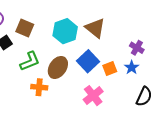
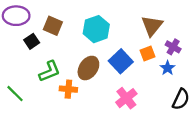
brown triangle: (95, 28) -> (152, 26), moved, turned 30
green L-shape: (30, 61) -> (49, 71), moved
orange square: (110, 69) -> (147, 54), moved

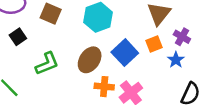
black square: (32, 41) -> (18, 37), moved
orange cross: (68, 89) -> (104, 87), moved

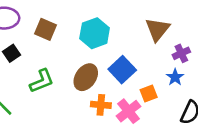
purple cross: (182, 37) -> (181, 53), turned 35
orange square: (154, 44) -> (149, 94), moved

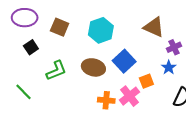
brown triangle: (157, 29) -> (154, 27), turned -45
brown ellipse: (86, 77) -> (93, 67), turned 70
orange cross: (101, 105) -> (106, 100), moved

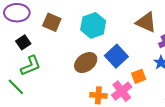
brown ellipse: (93, 67) -> (86, 63), turned -50
green L-shape: (56, 71) -> (31, 66), moved

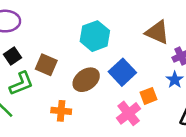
brown square: (52, 22) -> (46, 65), moved
orange cross: (98, 95) -> (61, 111), moved

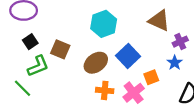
orange cross: (61, 111) -> (105, 90), moved

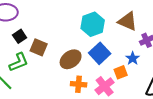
cyan hexagon: (104, 24) -> (93, 24), moved
black square: (30, 42) -> (20, 36), moved
blue star: (175, 63) -> (133, 58), moved

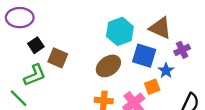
blue square: (100, 53) -> (144, 56), moved, turned -30
brown ellipse: (71, 59) -> (108, 66), moved

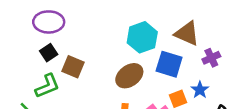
purple ellipse: (20, 18) -> (49, 22), moved
blue star: (166, 71) -> (200, 90), moved

